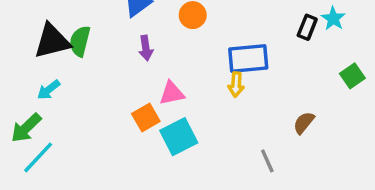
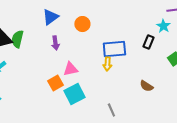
black rectangle: (307, 27) -> (148, 42), moved
brown semicircle: (304, 123) -> (146, 86), turned -96
gray line: (267, 161) -> (111, 110), moved

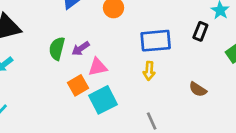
green semicircle: (17, 39) -> (57, 49), moved
purple arrow: (55, 43) -> (81, 49), moved, turned 64
yellow arrow: (107, 64) -> (149, 71), moved

